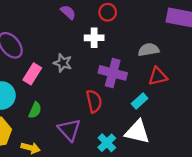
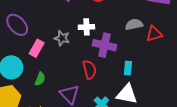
white cross: (94, 38) -> (86, 27), moved
red triangle: (158, 76) -> (154, 34), moved
cyan rectangle: (140, 101) -> (128, 68), turned -40

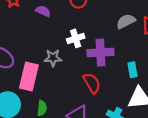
pink rectangle: (37, 48) -> (29, 76), size x1.4

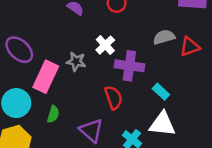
white cross: (76, 38) -> (105, 45), turned -36
cyan rectangle: (133, 70) -> (161, 92), turned -48

